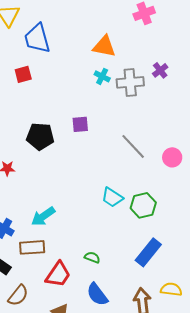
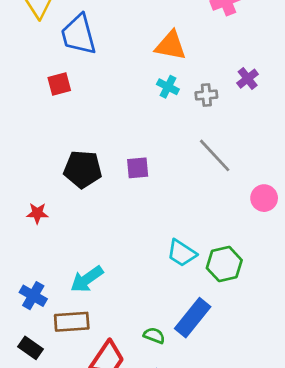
gray cross: (130, 82) -> (206, 95), size x0.6
purple square: (80, 124) -> (138, 168), moved
gray line: (133, 146) -> (215, 155), moved
blue rectangle: (148, 252) -> (193, 318), moved

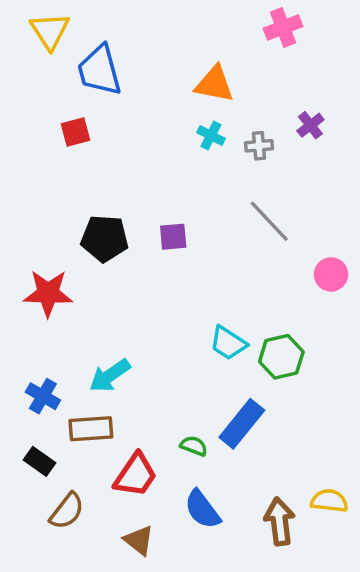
red star: (37, 213) -> (48, 293), size x1.8

